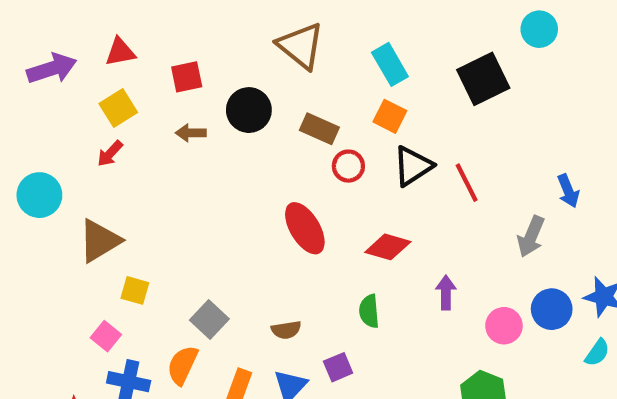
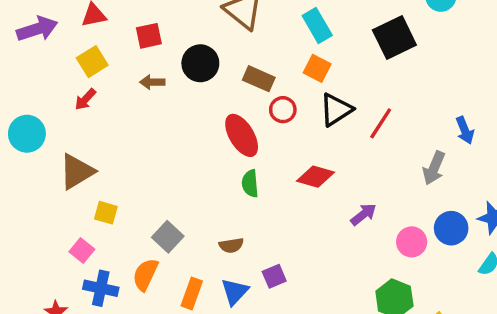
red line: (467, 183) -> (381, 123), turned 60
red ellipse: (305, 228) -> (242, 135), moved
purple arrow: (446, 293) -> (364, 214), turned 52
green semicircle: (369, 311) -> (250, 184), moved

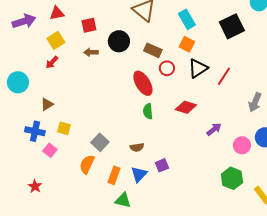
brown triangle: (77, 171) -> (47, 104), size x0.6
blue cross: (101, 288) -> (35, 131), moved

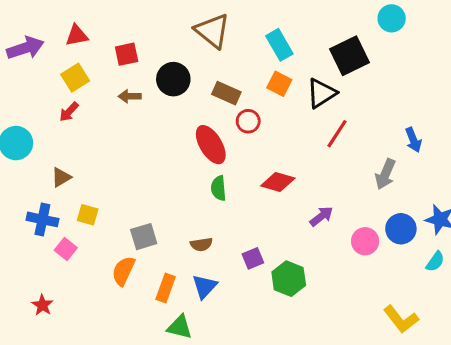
black triangle: (198, 68) -> (321, 93), moved
gray square: (100, 142) -> (144, 237), turned 30
purple square: (162, 165) -> (253, 258), moved
green hexagon: (232, 178) -> (289, 279), moved

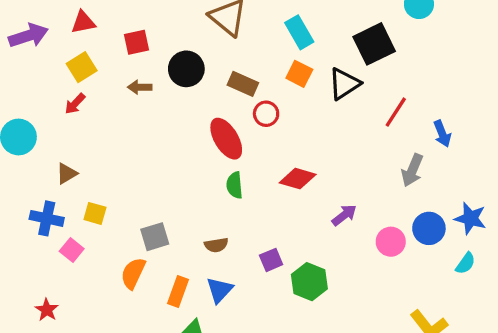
red line: (337, 134) -> (396, 112), moved

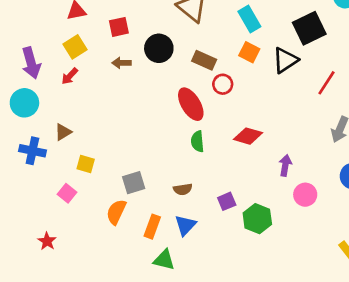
purple arrow: (28, 36) -> (31, 63), moved, turned 92
purple arrow: (344, 215) -> (285, 165), turned -42
blue cross: (47, 218) -> (32, 151), moved
pink circle: (391, 242) -> (305, 195), moved

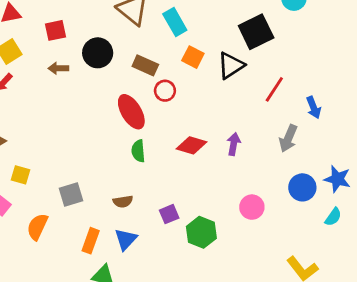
cyan rectangle: (249, 19) -> (175, 22), moved
purple arrow: (285, 165) -> (234, 144), moved
orange semicircle: (116, 212) -> (37, 227), moved

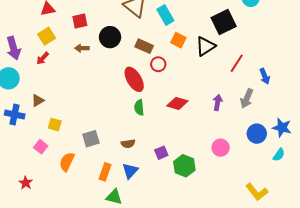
purple arrow: (234, 144) -> (218, 102), moved

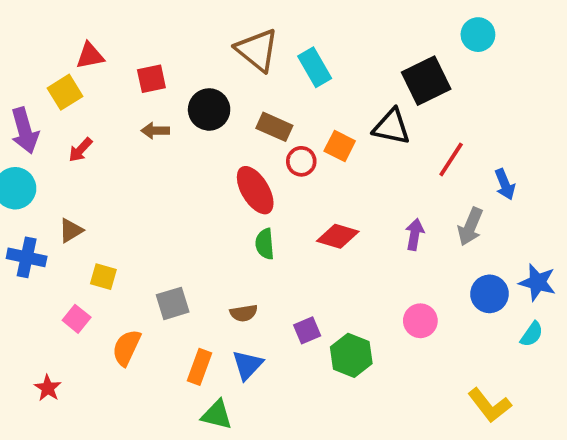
yellow square: (47, 36) -> (65, 92), moved
orange square: (178, 40) -> (340, 146), moved
black triangle: (206, 46) -> (392, 127), turned 45

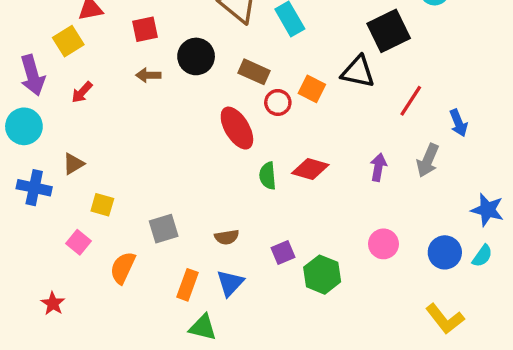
green semicircle: (265, 244) -> (268, 176), moved
blue circle: (489, 294) -> (445, 252), moved

